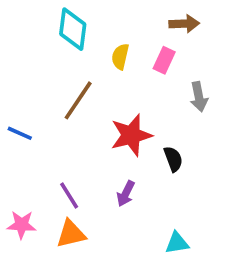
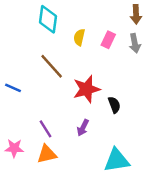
brown arrow: (184, 24) -> (136, 14), moved, turned 90
gray arrow: (199, 97) -> (135, 43), moved
brown line: (78, 100) -> (52, 66), turned -76
cyan triangle: (177, 243) -> (117, 160), size x1.6

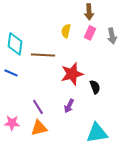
brown arrow: (136, 14) -> (89, 12), moved
cyan diamond: (48, 19) -> (15, 44), moved
brown line: (52, 66) -> (43, 55), turned -45

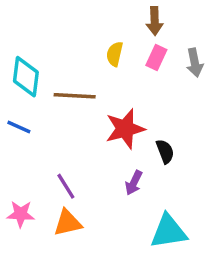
purple arrow: (69, 106) -> (134, 183), moved

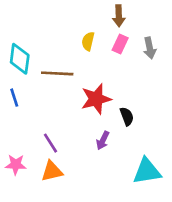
blue line: (19, 127) -> (14, 98), turned 48
cyan triangle: (169, 231) -> (147, 171), moved

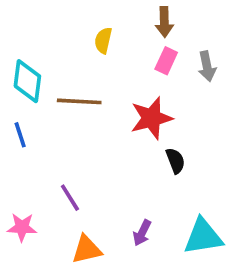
yellow semicircle: (88, 41) -> (103, 40), moved
red star: (96, 99) -> (151, 118), moved
purple arrow: (103, 140) -> (142, 233), moved
orange triangle: (52, 171) -> (87, 249), moved

